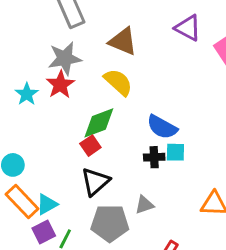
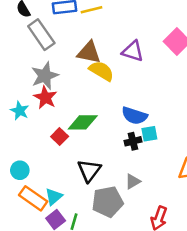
purple triangle: (188, 28) -> (133, 51), moved
yellow semicircle: (118, 82) -> (101, 71), moved
green diamond: (99, 123) -> (83, 122), turned 32
red square: (90, 146) -> (60, 136), moved

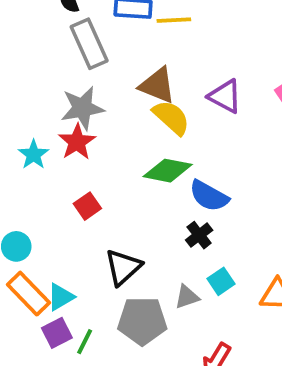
green diamond: (83, 122) -> (168, 171), moved
cyan square: (149, 134) -> (221, 281), moved, turned -35
black cross: (133, 141) -> (199, 235), turned -35

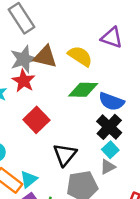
brown triangle: (157, 85) -> (45, 57), moved
red square: (87, 206) -> (36, 120), size x1.5
black cross: (199, 235) -> (109, 127), size x1.5
cyan square: (221, 281) -> (110, 150), moved

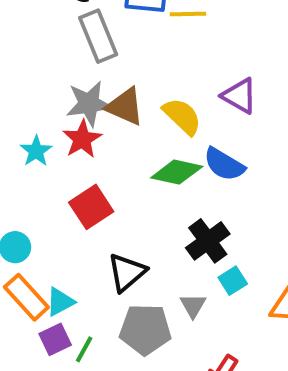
blue semicircle: (111, 102) -> (224, 164), moved
cyan square: (110, 150) -> (233, 281), moved
gray triangle: (108, 167) -> (193, 306), turned -42

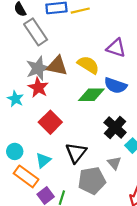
cyan triangle: (60, 302) -> (43, 160), moved

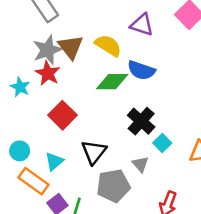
brown triangle: (57, 66) -> (71, 47), turned 40

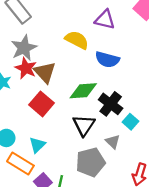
brown triangle: (71, 47) -> (45, 72), moved
green diamond: (112, 82) -> (83, 91), moved
black triangle: (94, 152) -> (84, 125), moved

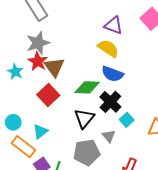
yellow semicircle: (77, 40) -> (108, 48), moved
blue semicircle: (107, 60) -> (112, 74), moved

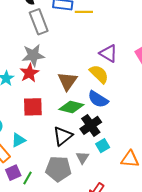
brown triangle: (54, 67) -> (68, 81), moved
red square: (48, 95) -> (33, 107), turned 30

